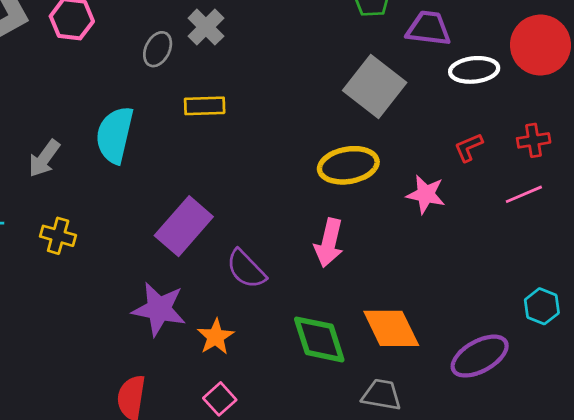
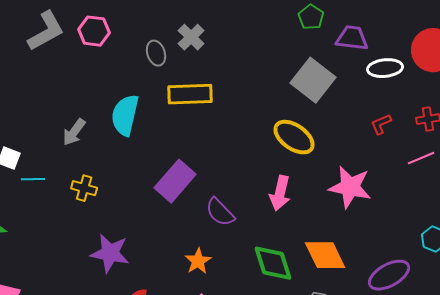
gray ellipse: (158, 49) -> (156, 53), turned -45
yellow rectangle: (205, 106) -> (190, 94), size x1.5
yellow ellipse: (348, 165) -> (294, 137), turned 45
pink star: (426, 194) -> (350, 187), moved, size x1.5
purple star: (159, 309) -> (110, 253), moved

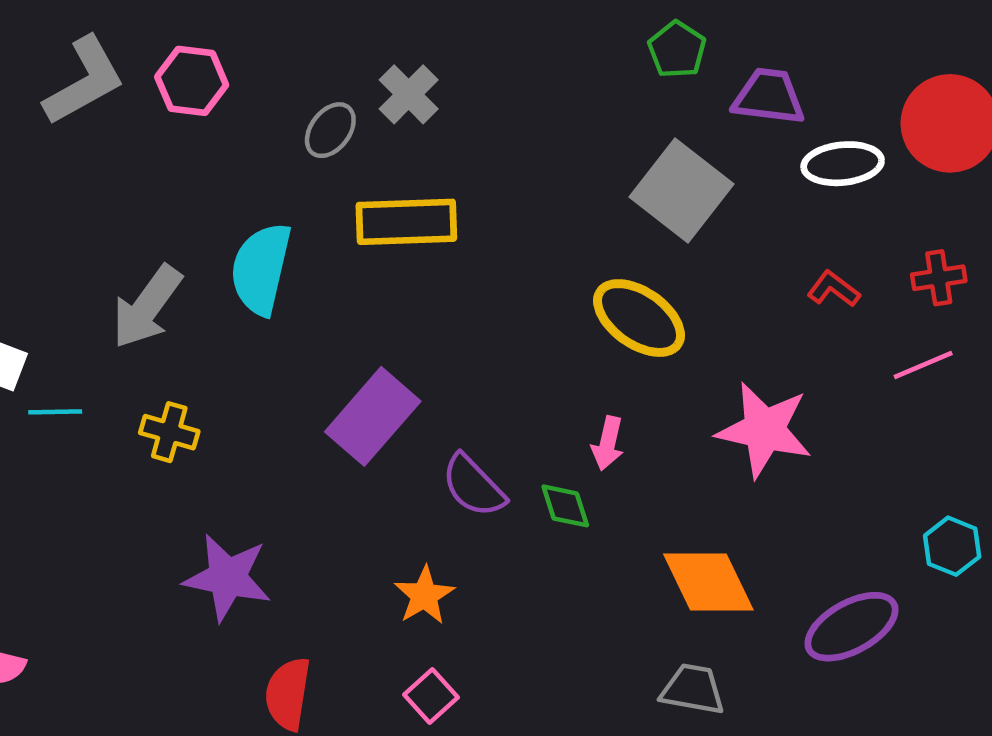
gray ellipse: (156, 53) -> (330, 130), turned 55
red L-shape: (381, 124) -> (834, 289), turned 60
gray arrow: (74, 132) -> (147, 307), size x1.4
pink arrow: (280, 193) -> (608, 443), size x0.7
green diamond: (273, 263) -> (565, 506), moved, size x0.6

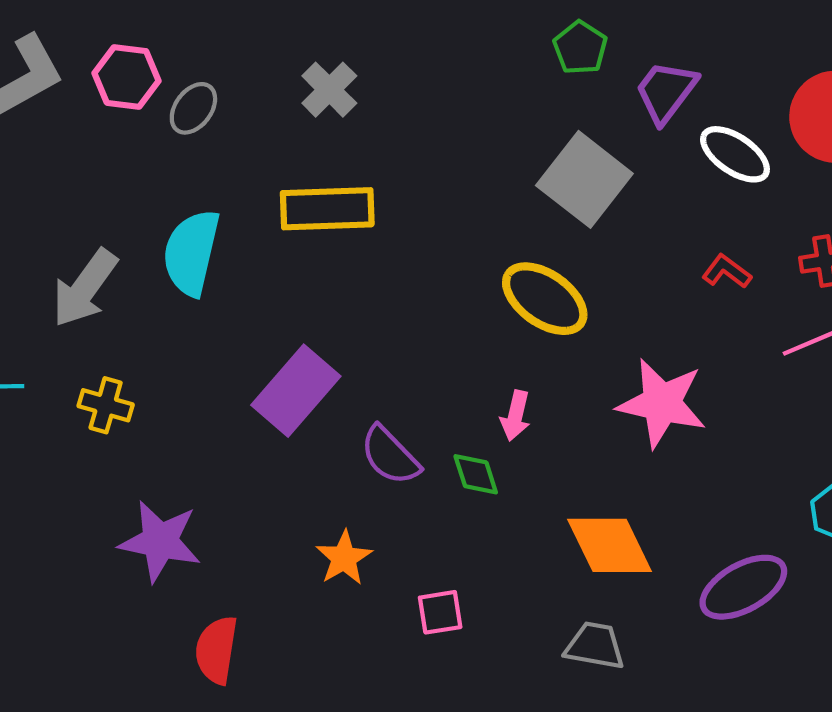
purple trapezoid: (769, 97) -> (666, 92), turned -60
gray ellipse: (330, 130) -> (193, 108), moved
white ellipse: (843, 164) -> (735, 154), turned 40
pink square: (431, 696) -> (440, 612), moved, turned 33

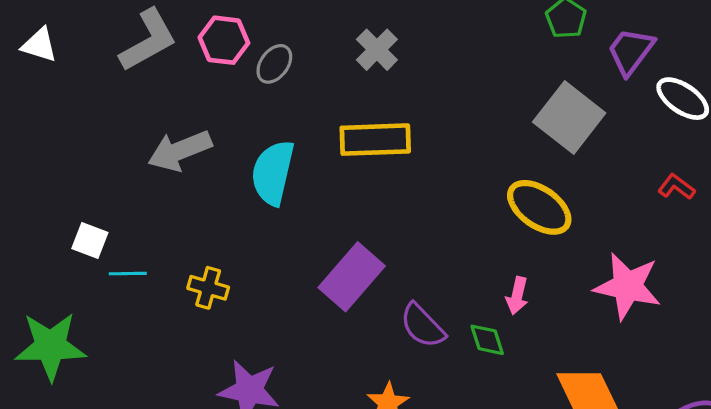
gray arrow: (85, 288) -> (180, 151), moved, turned 32

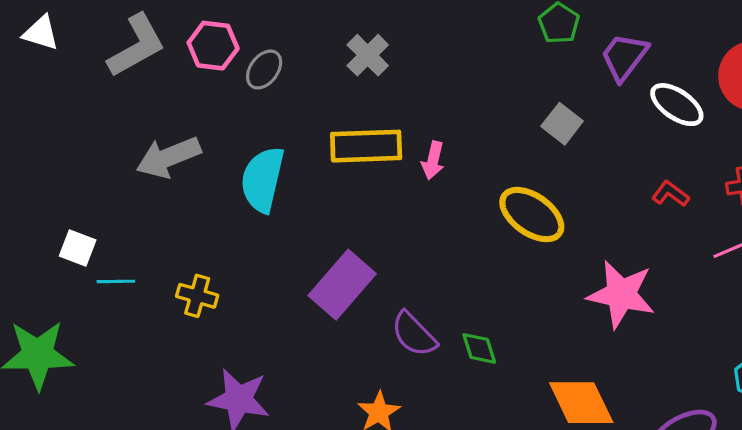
white triangle: (39, 45) -> (41, 33), moved
gray square: (569, 117) -> (562, 124), size x0.6
pink arrow: (517, 296) -> (433, 160), moved

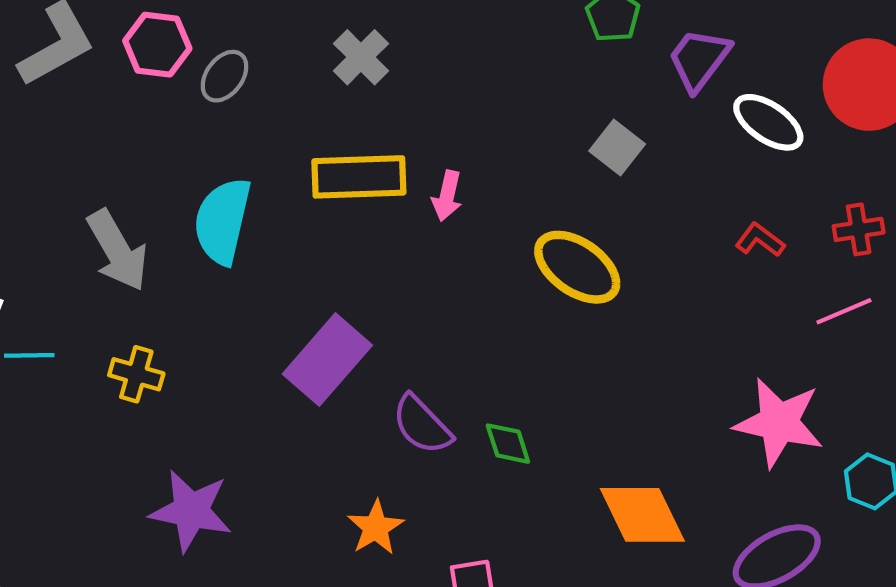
gray arrow: (168, 157) -> (117, 250), moved, turned -98
pink star: (621, 294) -> (779, 423), moved

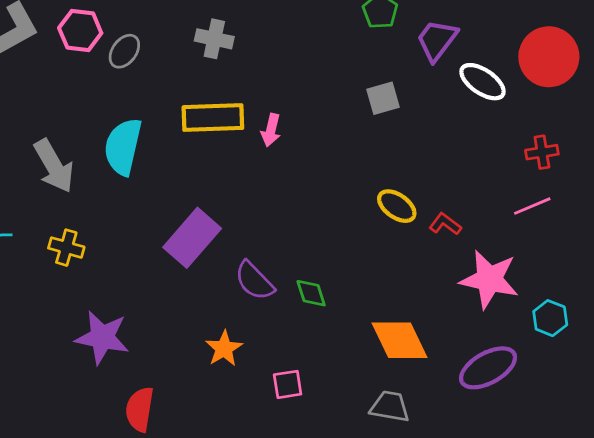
gray cross: (361, 57) -> (214, 39), turned -33
gray square: (617, 148) -> (383, 98), turned 36
red L-shape: (760, 240) -> (445, 224), moved
yellow ellipse: (577, 267) -> (397, 206), moved, size x0.7

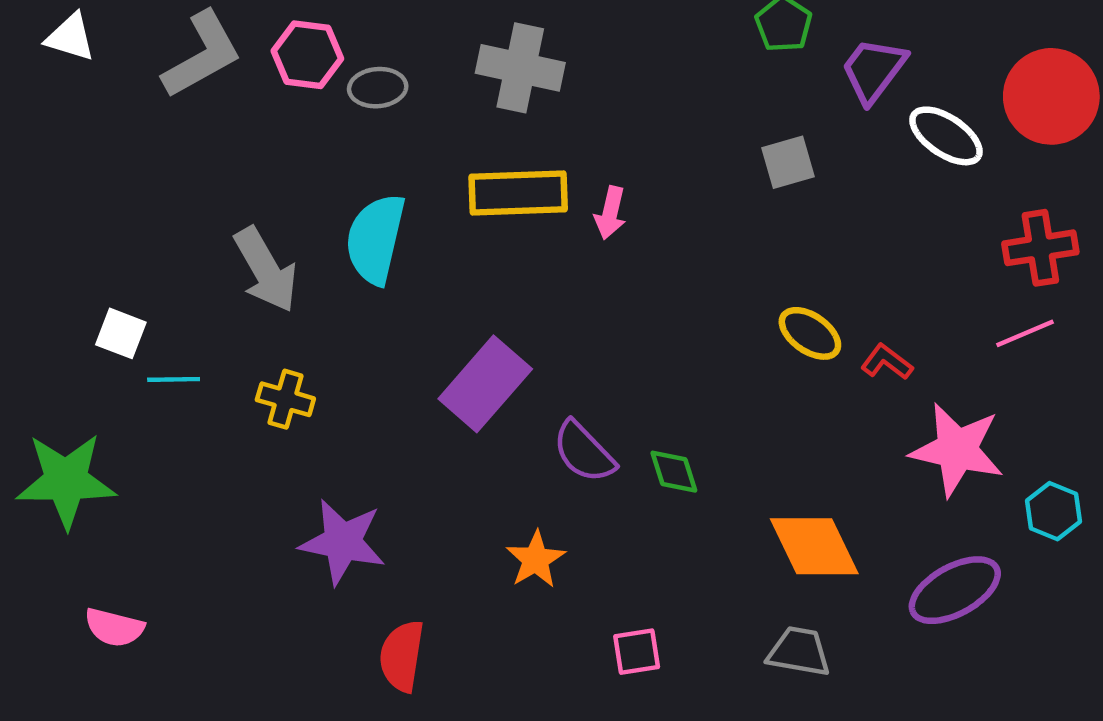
gray cross: (214, 39) -> (520, 68), size x1.4
gray ellipse: (124, 51) -> (378, 88), turned 48
red cross: (542, 152) -> (1040, 248), size x1.4
pink square: (288, 384) -> (637, 652), moved

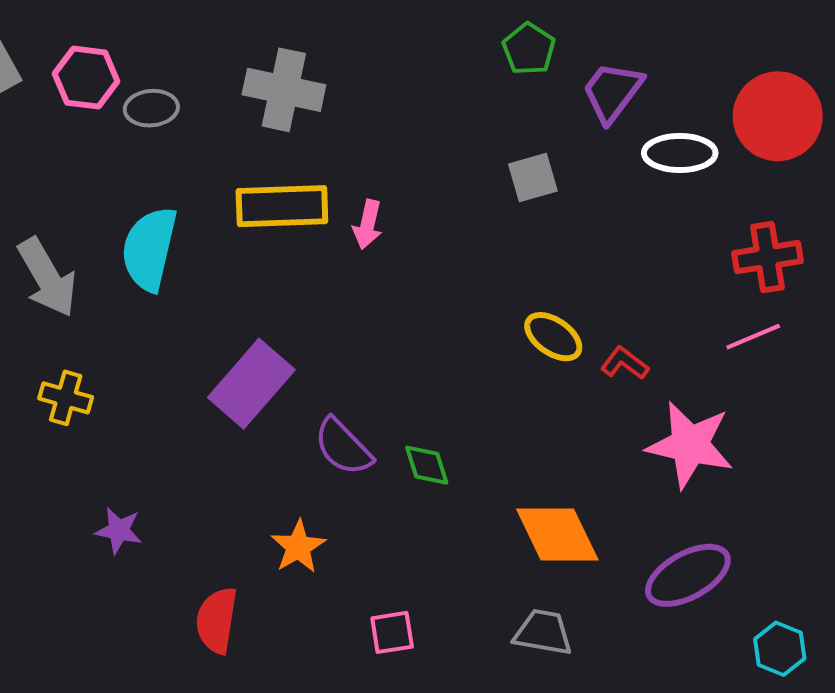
white ellipse: (946, 136) -> (680, 153), turned -34
cyan hexagon: (1054, 511) -> (780, 649), moved
purple star: (343, 542) -> (119, 530), size x0.6
red semicircle: (402, 656) -> (217, 620), moved

